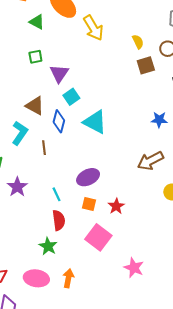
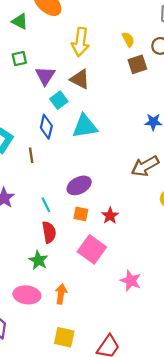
yellow arrow: (93, 28) -> (80, 42), moved, turned 40
brown triangle: (35, 106) -> (80, 79), moved
cyan triangle: (95, 122) -> (85, 126), turned -35

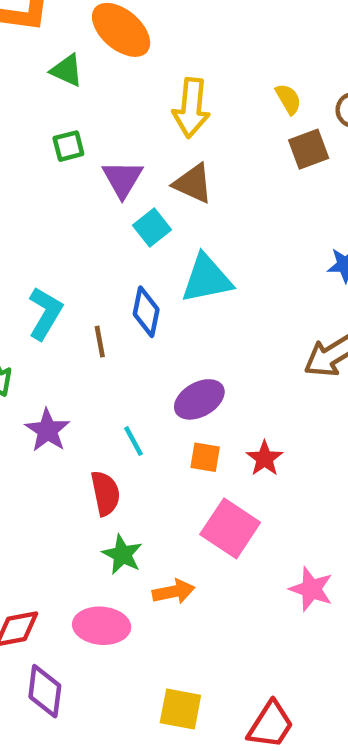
blue diamond: (46, 127) -> (146, 312), moved
red semicircle: (49, 232) -> (105, 493), moved
orange arrow: (61, 294) -> (174, 592), moved, turned 72

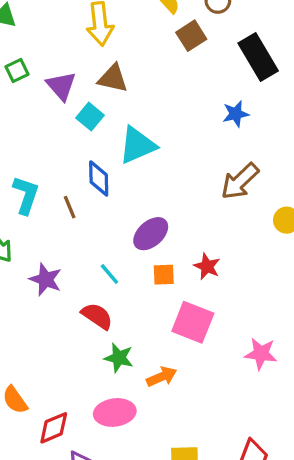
red semicircle: (105, 493) -> (97, 316), turned -32

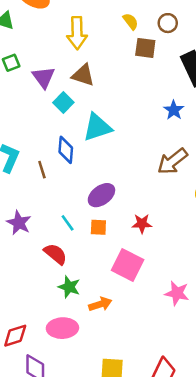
brown square: (191, 36) -> (145, 48), turned 35
blue star: (236, 114) -> (174, 110), turned -30
red star: (207, 266) -> (142, 224), turned -30
orange square: (164, 275) -> (98, 227), moved

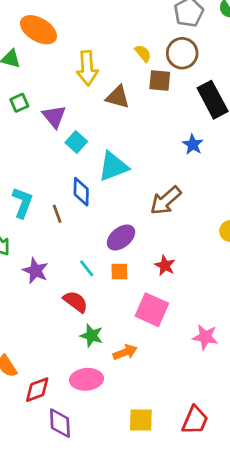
brown circle: (168, 23) -> (182, 53), size x1.5
brown triangle: (83, 75) -> (118, 97), moved
brown arrow: (172, 161) -> (166, 200), moved
red star: (142, 224) -> (165, 265), turned 30

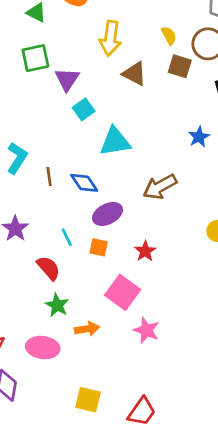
green square: (19, 103) -> (35, 58), size x1.5
blue diamond: (81, 192) -> (84, 183), moved, turned -48
pink star: (205, 337) -> (146, 330), moved

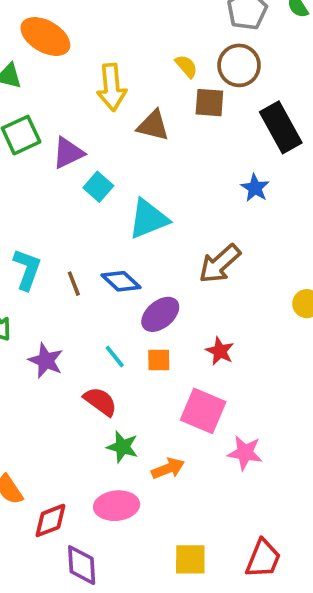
purple triangle: (67, 79) -> (68, 153), turned 44

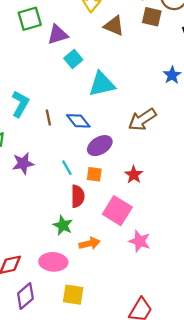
purple star: (46, 361) -> (23, 163), turned 30
red semicircle: (100, 401) -> (78, 196), moved, turned 45
yellow square: (190, 559) -> (73, 295), moved
purple diamond: (82, 565) -> (25, 296), turned 44

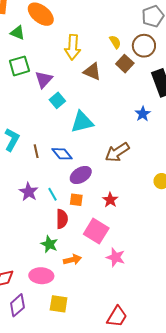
brown square: (152, 17) -> (125, 64), turned 30
purple triangle: (58, 35) -> (44, 79), turned -30
purple star: (23, 163) -> (29, 192), moved, turned -30

